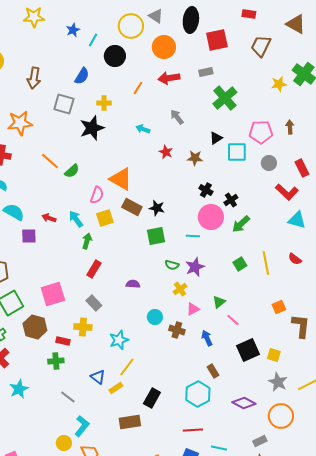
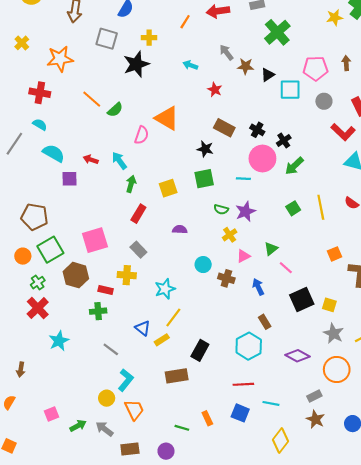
brown star: (195, 158) -> (246, 66), moved
brown rectangle: (132, 207) -> (224, 128), moved
yellow square: (105, 218) -> (168, 188), moved

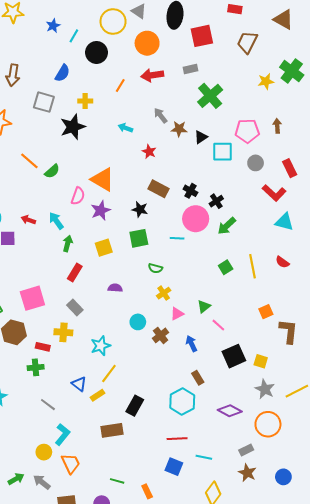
purple star: (246, 212) -> (101, 210), moved
brown cross: (226, 278) -> (161, 335), turned 35
orange rectangle: (207, 418) -> (147, 491), moved

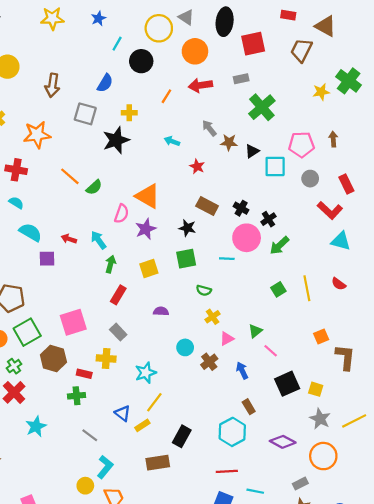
brown triangle: (283, 19) -> (326, 26), moved
blue star: (53, 26) -> (98, 18), moved

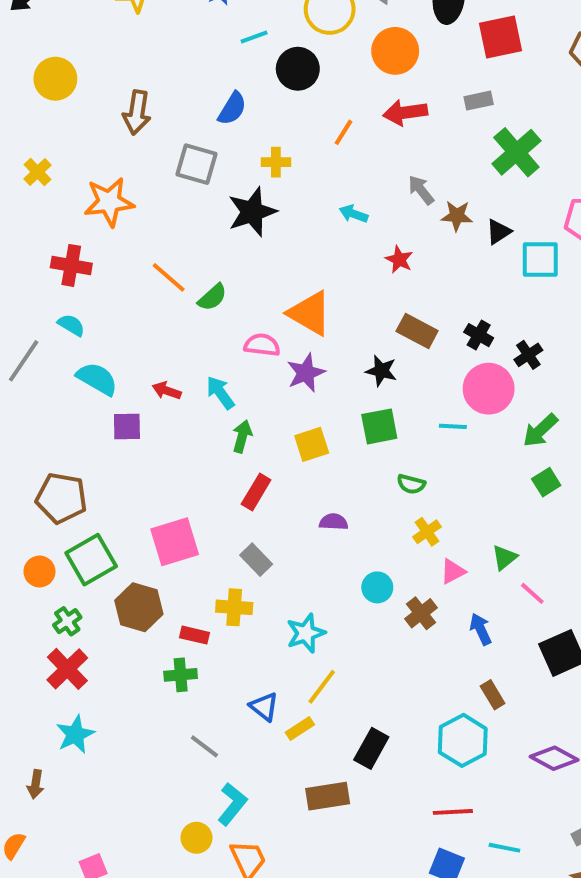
cyan line: (117, 44) -> (254, 37), turned 40
pink semicircle: (121, 214) -> (262, 345), turned -102
green arrow: (279, 245) -> (540, 430), moved
cyan star: (36, 426) -> (75, 734), moved

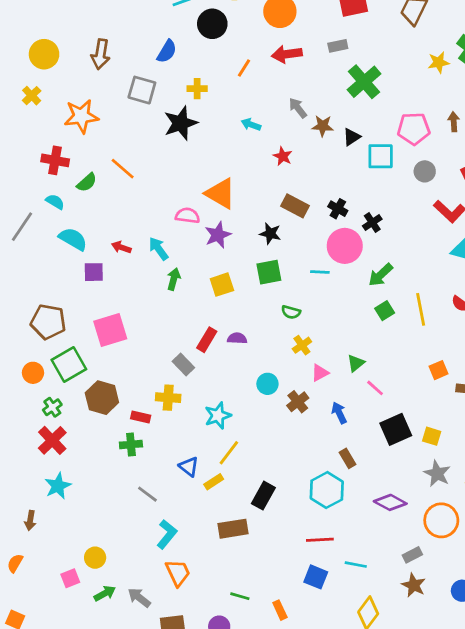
yellow circle: (55, 79) -> (44, 54), moved
green semicircle: (212, 297) -> (87, 182), moved
red rectangle: (256, 492) -> (207, 340), moved
pink square: (175, 542) -> (110, 330), moved
yellow circle: (196, 838) -> (95, 558), moved

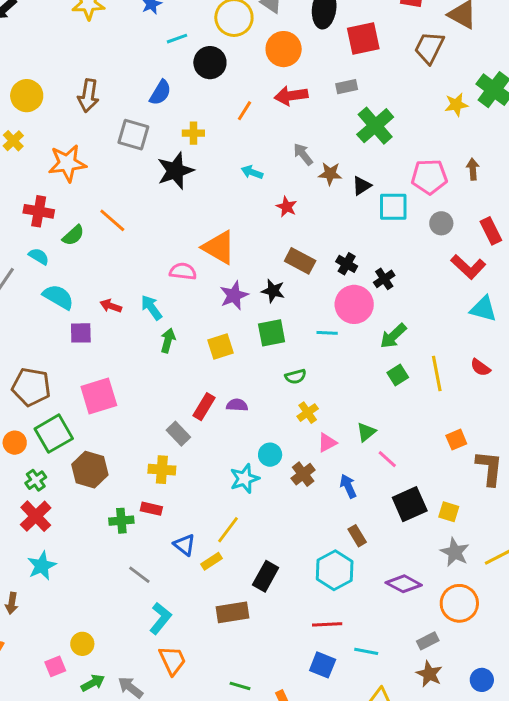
purple star: (218, 235) -> (234, 295), moved
green semicircle: (291, 312) -> (296, 376), turned -30
cyan star: (218, 416) -> (245, 479), moved
red rectangle: (141, 417) -> (151, 509), moved

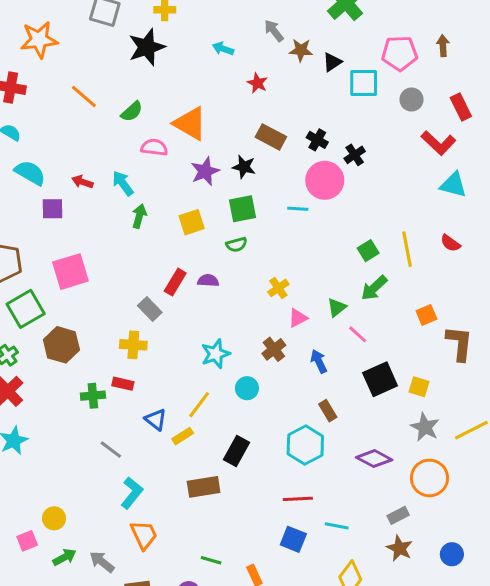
green semicircle: (73, 235) -> (132, 111), moved
green arrow: (393, 336) -> (374, 288), moved
green semicircle: (296, 376) -> (236, 245), moved
cyan circle: (270, 455) -> (247, 388), moved

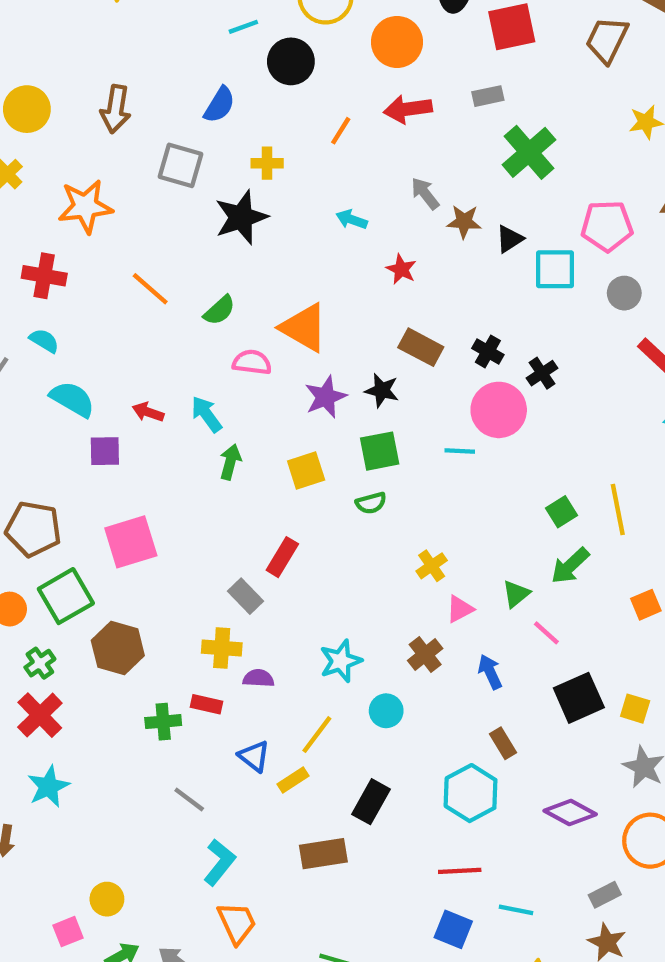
purple semicircle: (208, 281) -> (258, 678), moved

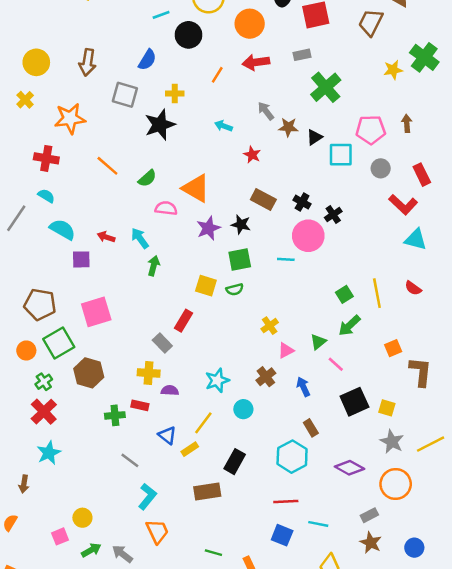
yellow square: (306, 471) -> (206, 286), moved, turned 35

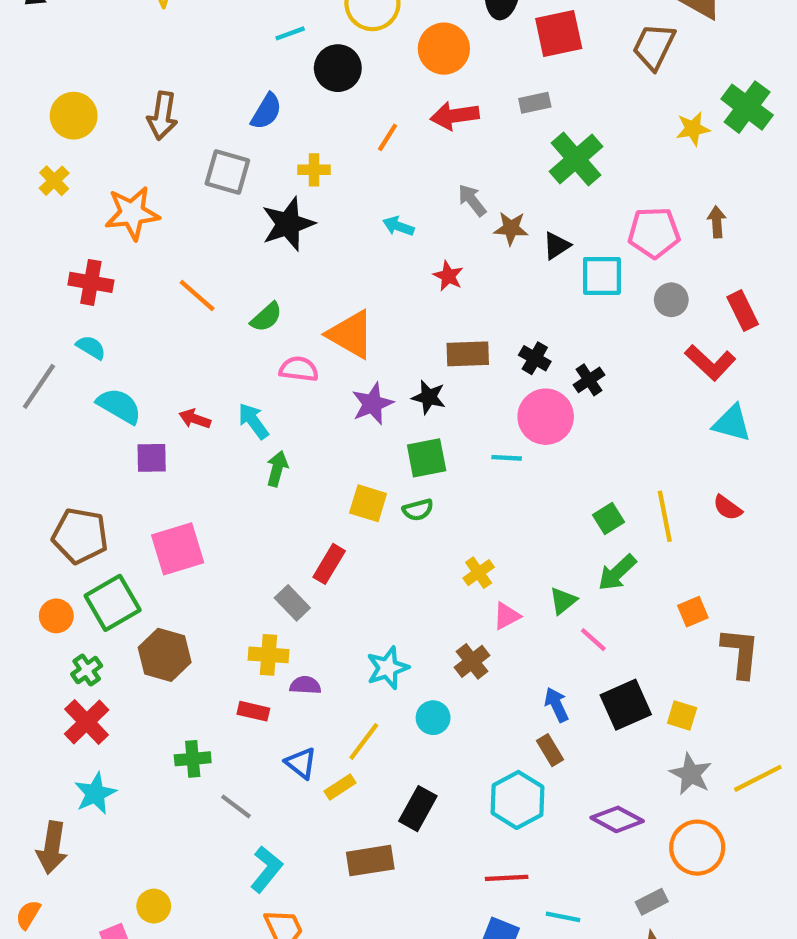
brown rectangle: (263, 200) -> (468, 354), turned -30
blue arrow: (303, 387) -> (556, 705), moved
green cross: (115, 415) -> (193, 759), moved
brown arrow: (24, 484) -> (52, 848), size x1.6

